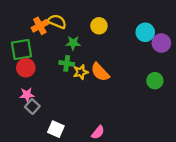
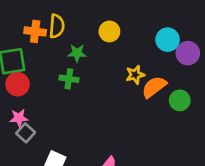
yellow semicircle: (57, 22) -> (57, 26), turned 72
orange cross: (40, 26) -> (35, 31), turned 35
yellow star: (81, 72) -> (135, 75), moved
orange semicircle: (100, 72) -> (154, 87), moved, turned 96

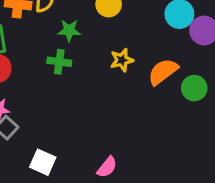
yellow star: (135, 75) -> (122, 60), moved

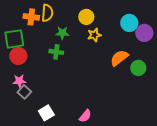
yellow star: (122, 60) -> (94, 35), moved
white square: (43, 162) -> (46, 113), turned 35

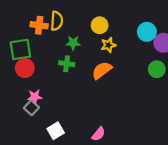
orange semicircle: (119, 58) -> (102, 70), moved
green circle: (138, 68) -> (157, 69), moved
pink star: (19, 81) -> (35, 97), moved

